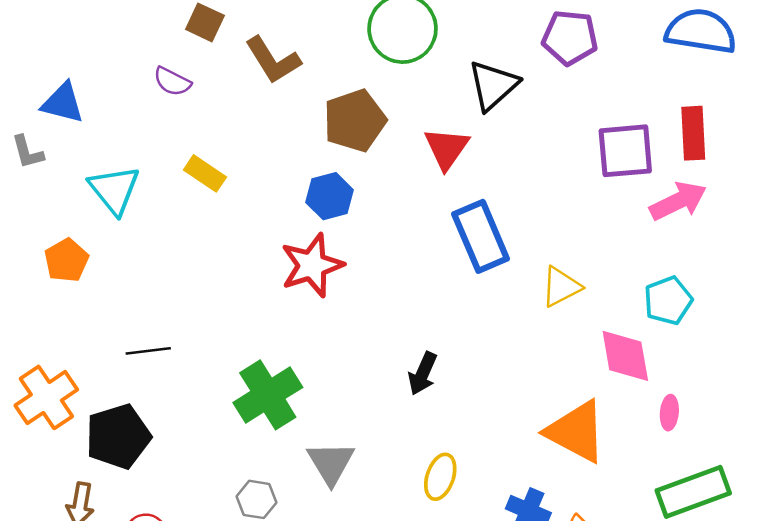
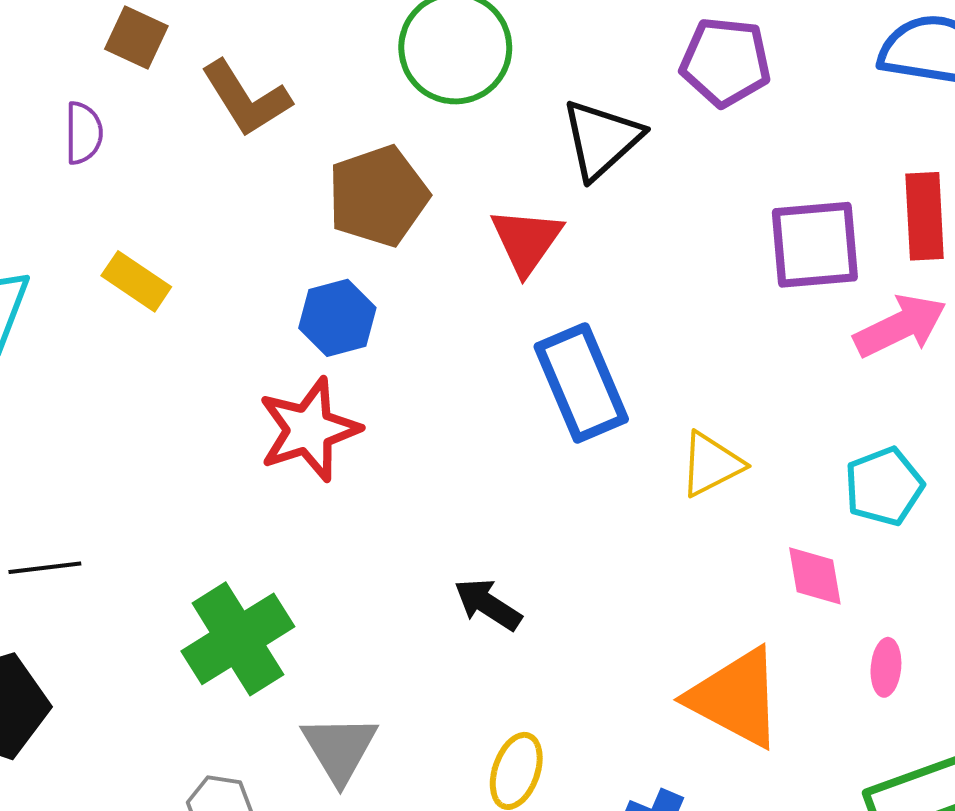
purple semicircle: (172, 82) -> (83, 133), turned -117
pink diamond: (625, 356) -> (815, 576), size x0.7
black arrow: (423, 374) -> (488, 604), turned 99

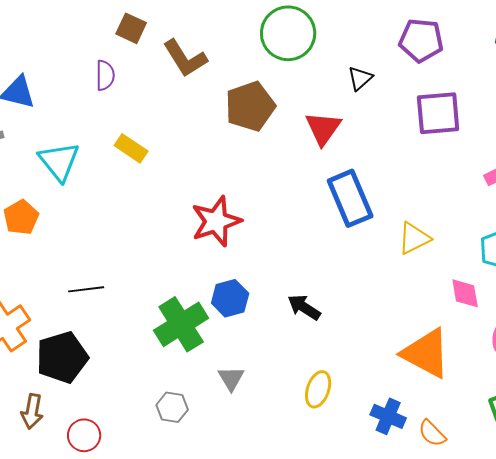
black triangle: (602, 139) -> (360, 78), size x0.6
purple square: (815, 245) -> (438, 113), moved
blue hexagon: (337, 318) -> (230, 298), moved
gray triangle: (339, 749) -> (231, 378), size x0.7

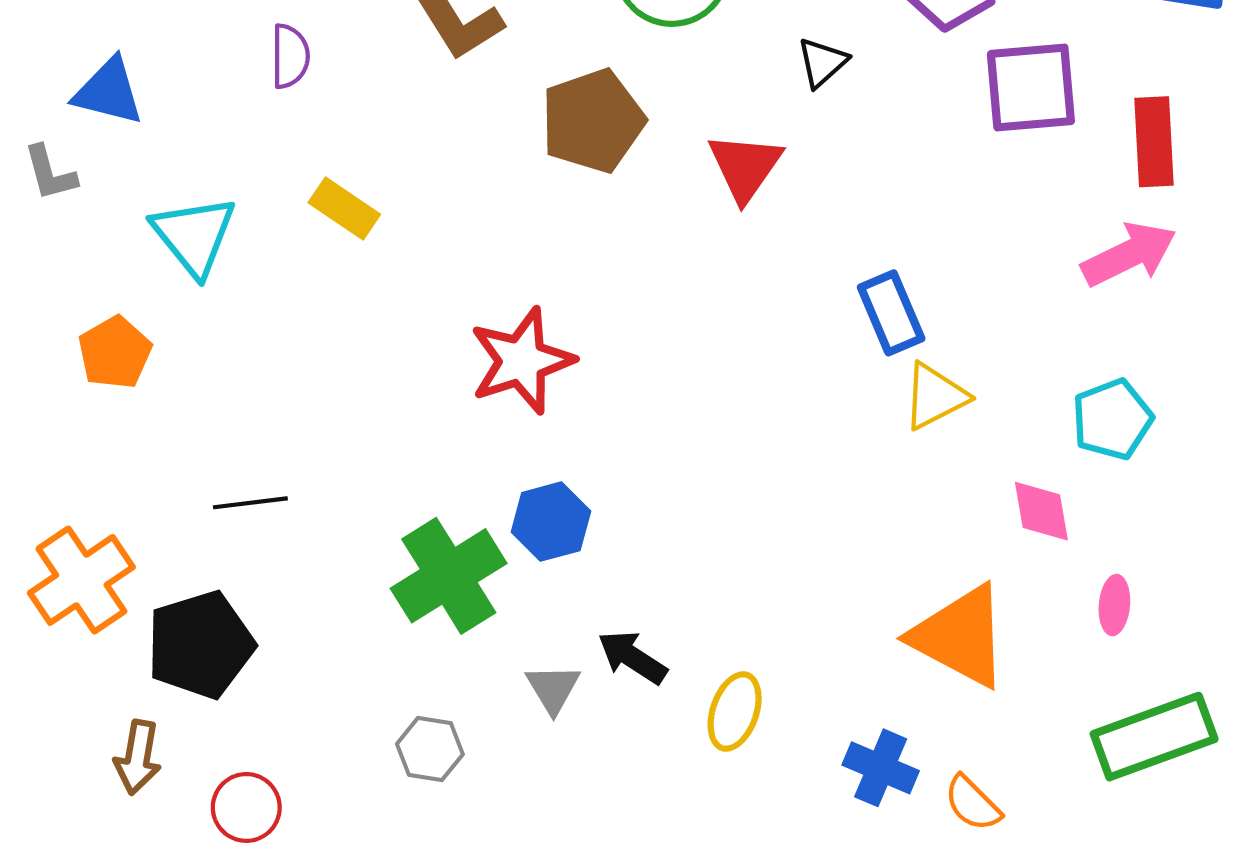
purple square: (438, 113) -> (1031, 87), moved
blue rectangle: (350, 198) -> (891, 313), moved, size x0.7
black arrow: (304, 307) -> (632, 657), moved

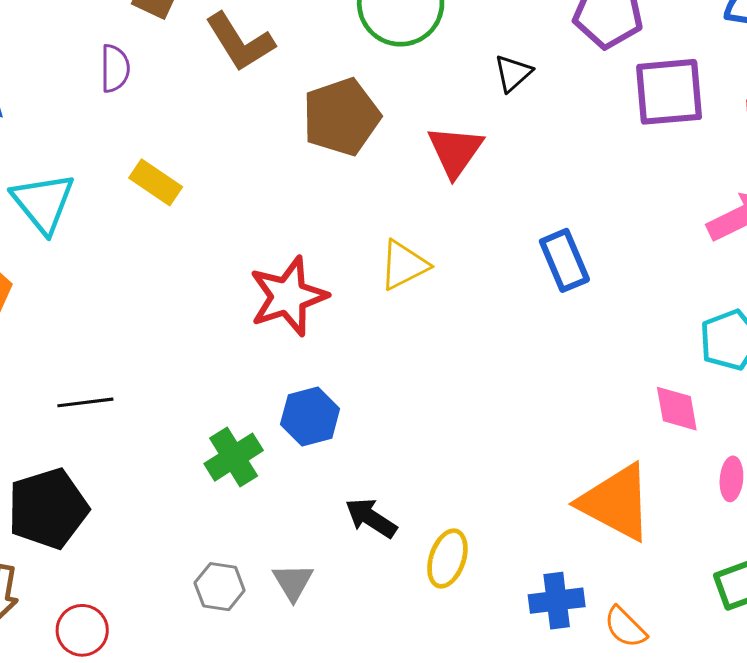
yellow triangle: (935, 396) -> (404, 265), moved
green cross: (449, 576) -> (234, 457), size x0.7
gray triangle: (553, 689) -> (293, 582), moved
blue cross: (881, 768) -> (557, 601), turned -30

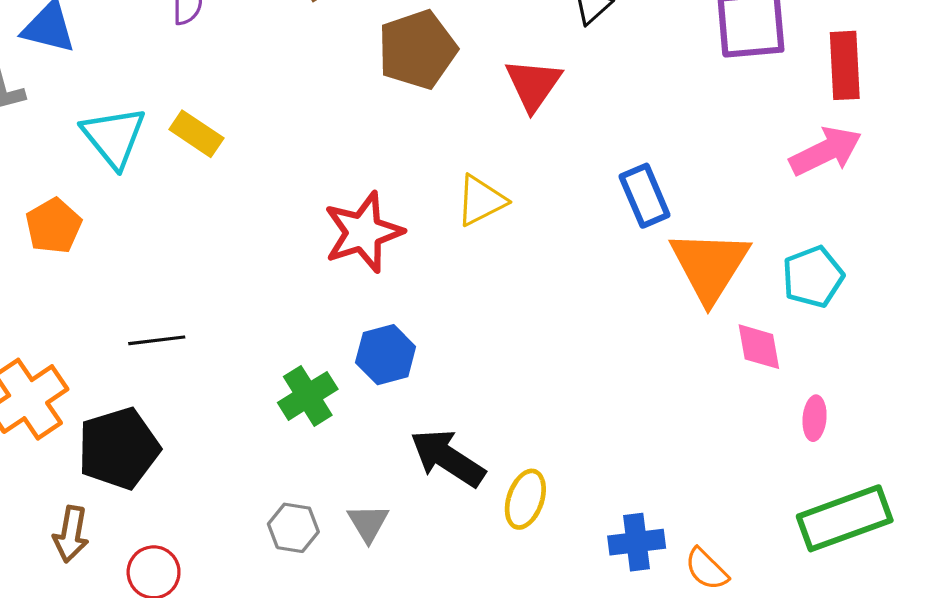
yellow rectangle: (156, 182) -> (196, 134), moved
orange triangle: (616, 502) -> (710, 266), moved, turned 34
black arrow: (371, 518) -> (448, 458), size x1.4

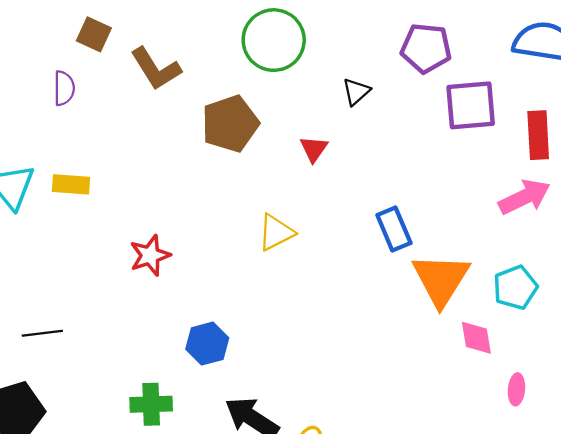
red triangle: (533, 85) -> (314, 149), size x0.7
yellow rectangle: (196, 134) -> (71, 184), turned -30
red star: (363, 232) -> (150, 255), moved, size x0.7
green cross: (308, 396) -> (151, 404), moved, turned 30

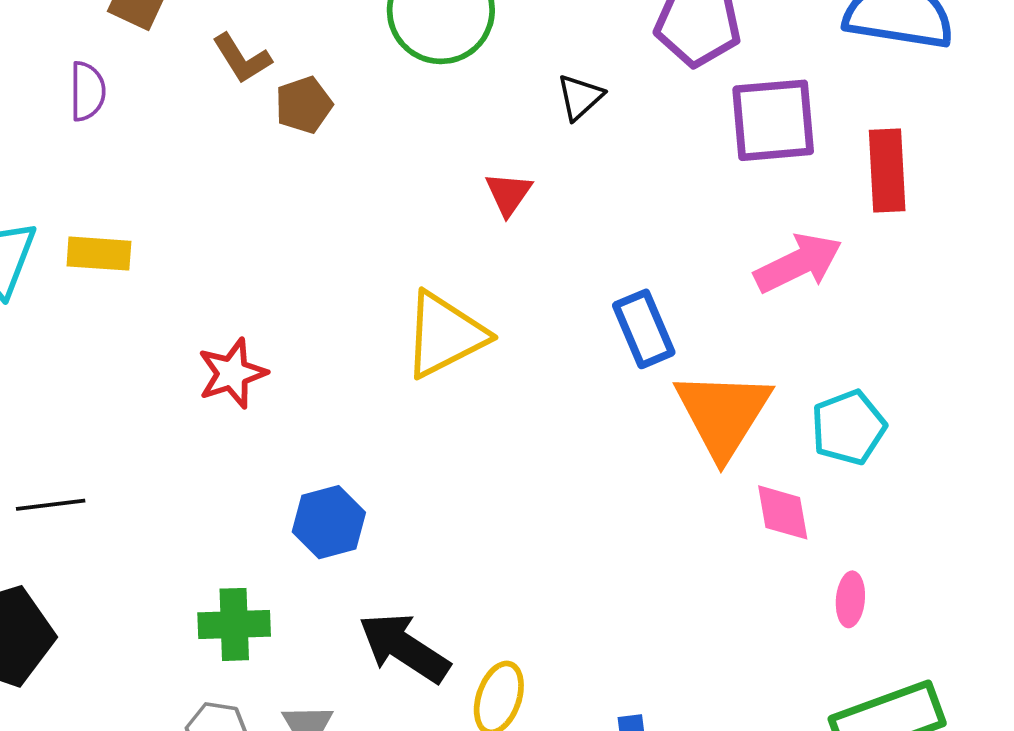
brown L-shape: (156, 69) -> (242, 58), size x0.7
brown pentagon: (230, 124) -> (304, 105), moved, size x0.6
pink arrow: (524, 197) -> (798, 263), moved
yellow triangle: (276, 232) -> (445, 335), size x1.4

